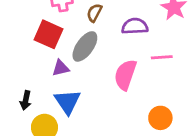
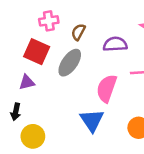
purple triangle: (61, 68) -> (27, 82), moved
blue triangle: (67, 102) -> (92, 120), moved

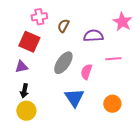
gray ellipse: (70, 63) -> (63, 63), moved
pink semicircle: (107, 88) -> (86, 72), size x0.7
black arrow: (16, 112) -> (24, 91), moved

